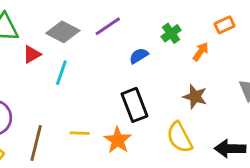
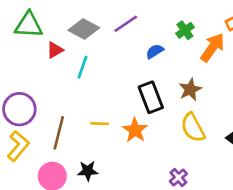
orange arrow: (201, 52) -> (213, 47), size x1.6
brown star: (195, 97) -> (190, 89), moved, turned 30

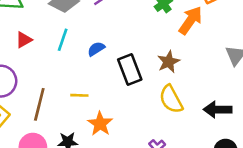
red triangle: (55, 50) -> (24, 40), moved
blue semicircle: (155, 51) -> (96, 49), moved
orange star: (135, 130) -> (100, 124), moved

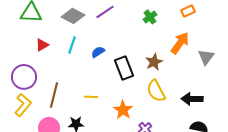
orange arrow: (190, 20) -> (180, 43), moved
yellow line: (79, 95) -> (91, 97), moved
orange star: (100, 124) -> (123, 110), moved

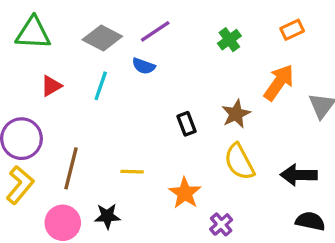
blue semicircle: (98, 52) -> (144, 66), moved, turned -128
black rectangle: (124, 68) -> (187, 124), size x0.6

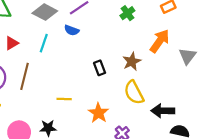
brown line: (71, 168) -> (24, 76), moved
black arrow: (299, 175) -> (163, 111), moved

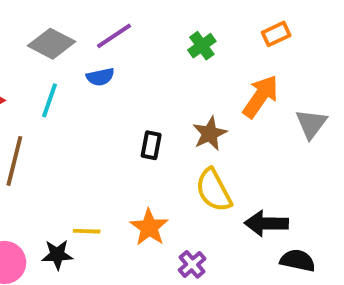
blue semicircle: (72, 30) -> (100, 77), turned -32
black rectangle: (100, 68) -> (151, 145), turned 32
yellow line: (64, 99) -> (87, 231), moved

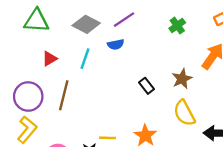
black rectangle: (151, 145) -> (146, 86), turned -49

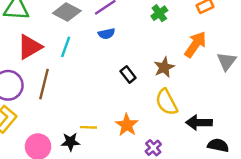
blue semicircle: (116, 44) -> (106, 34), moved
red triangle: (50, 59) -> (30, 47), size x1.6

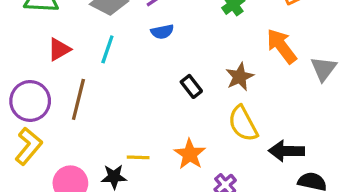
orange arrow: (195, 44) -> (282, 46), turned -72
red triangle: (30, 47) -> (59, 49), size x0.7

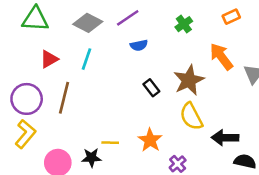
blue semicircle: (162, 32) -> (139, 45), moved
brown star: (240, 77) -> (189, 80), size x1.4

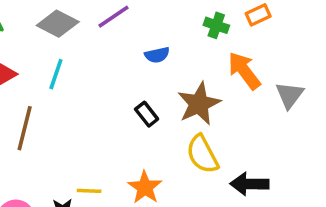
green cross: (184, 24) -> (216, 25), moved, turned -35
blue semicircle: (139, 45) -> (157, 55), moved

